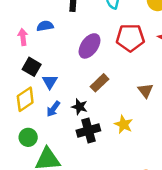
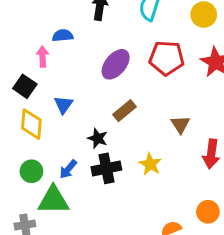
pink arrow: (23, 37) -> (43, 57), moved
black square: (32, 67) -> (25, 86), moved
yellow diamond: (25, 99) -> (31, 124), turned -55
blue arrow: (53, 109) -> (68, 169), moved

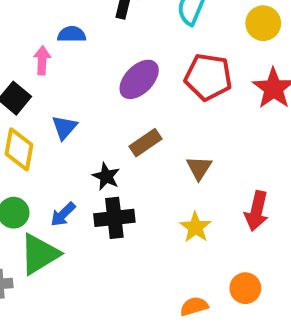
brown triangle: (180, 124) -> (199, 168), moved
yellow star: (150, 164) -> (195, 227), moved
green triangle: (53, 200) -> (40, 254), turned -36

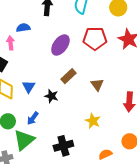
blue triangle: (64, 127) -> (29, 87), moved
black cross: (114, 218) -> (63, 146), moved
yellow star: (195, 227) -> (93, 121), moved

